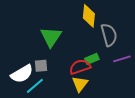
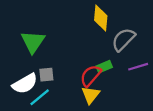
gray semicircle: (109, 35) -> (123, 39), turned -120
green triangle: (51, 37) -> (33, 42), moved
red semicircle: (80, 67) -> (91, 76), turned -30

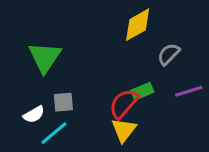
yellow diamond: (101, 18) -> (138, 25), turned 55
gray semicircle: (123, 39) -> (169, 54), size x0.7
white semicircle: (25, 84) -> (34, 114), size x0.6

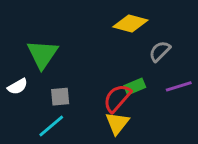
yellow diamond: (138, 25) -> (130, 23), turned 44
white semicircle: (34, 114) -> (18, 86), moved

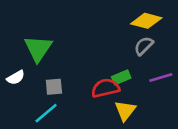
yellow diamond: (130, 23) -> (146, 21), moved
red semicircle: (117, 98) -> (105, 88), turned 36
yellow triangle: (117, 123) -> (125, 110), moved

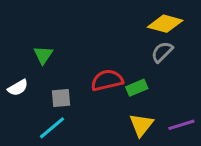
green triangle: (38, 48) -> (43, 55), size x0.6
purple line: (161, 77) -> (181, 125), moved
red semicircle: (105, 88) -> (107, 80), moved

